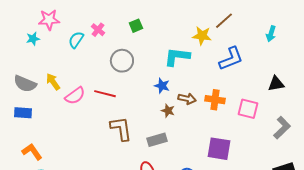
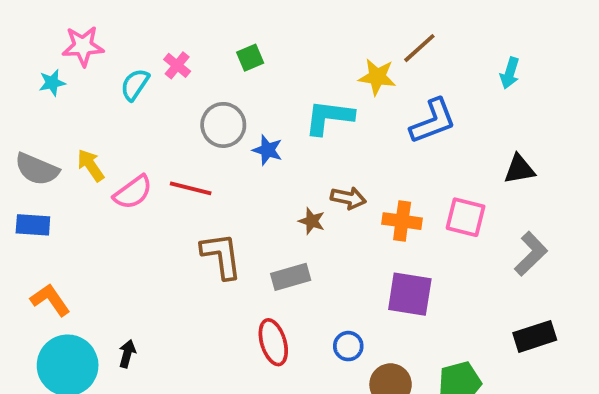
blue star: (162, 86) -> (268, 150), moved
orange cross: (215, 100) -> (402, 221), moved

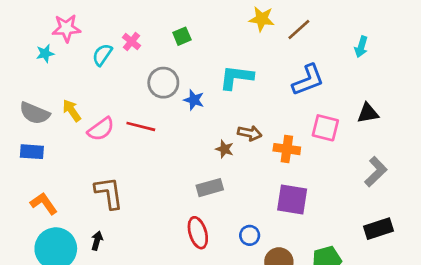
yellow star: (377, 77) -> (262, 19), moved
pink square: (466, 217) -> (325, 128), moved
brown L-shape: (221, 256) -> (109, 193), moved

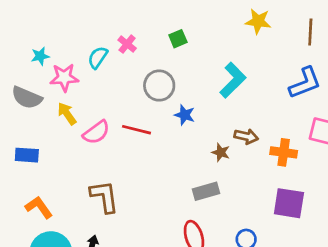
pink star: (66, 28) -> (64, 78), moved
brown line: (299, 30) -> (310, 32), moved, turned -45
cyan L-shape: (236, 77) -> (233, 80), turned 128
blue star: (194, 100) -> (185, 115), moved
gray semicircle: (35, 113) -> (27, 98), moved

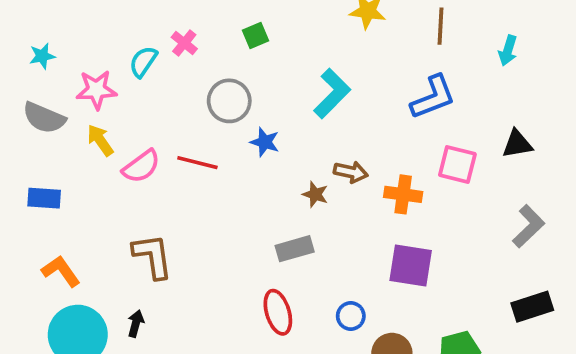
cyan star: (40, 56) -> (42, 56), moved

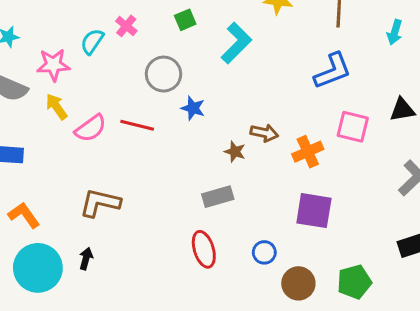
cyan L-shape: (332, 93) -> (236, 43), moved
orange cross: (403, 194) -> (308, 152), turned -32
brown L-shape: (153, 256) -> (100, 203), turned -69

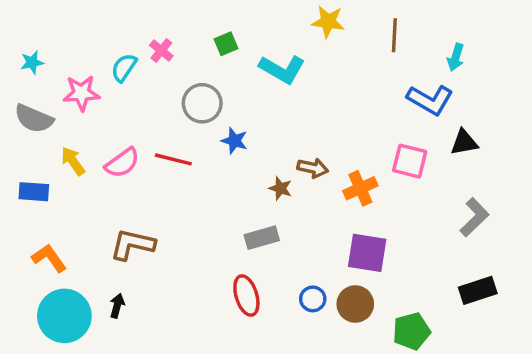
cyan L-shape: (236, 43) -> (282, 69), turned 75
blue L-shape: (333, 71) -> (430, 100), moved, turned 51
yellow arrow: (56, 107) -> (73, 161), moved
brown circle: (298, 283) -> (355, 304), moved

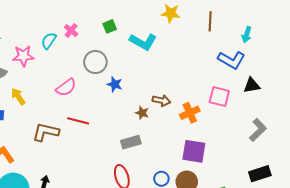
red line: (173, 159) -> (78, 121), moved
pink semicircle: (122, 163) -> (66, 87), moved
brown L-shape: (132, 244) -> (46, 132), moved

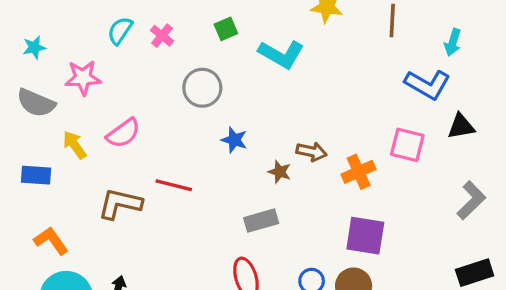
cyan semicircle: (49, 41) -> (120, 31), moved
blue star: (115, 84) -> (234, 140), moved
pink semicircle: (66, 87) -> (123, 133), moved

